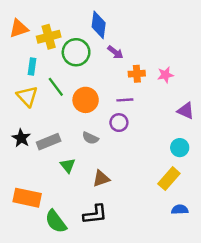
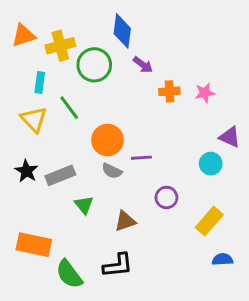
orange circle: (86, 100) -> (108, 140), moved
purple line: (125, 100) -> (141, 158), moved
purple circle: (119, 123) -> (166, 197), moved
cyan circle: (180, 148) -> (211, 164), moved

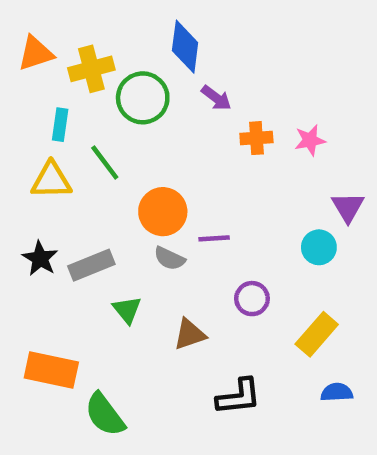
yellow triangle: (34, 119) -> (51, 180), turned -48
purple triangle: (230, 137) -> (348, 207), turned 35
black L-shape: (118, 265) -> (239, 397), moved

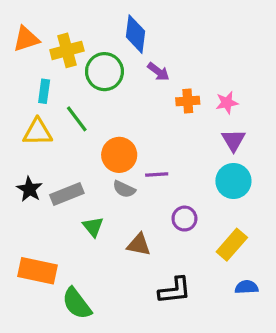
purple triangle: (348, 207) -> (233, 140), moved
cyan circle: (319, 247) -> (233, 181), size x1.4
brown triangle: (190, 334) -> (139, 245), turned 30

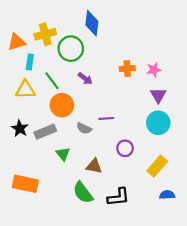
orange triangle: (26, 39) -> (16, 42), moved
purple arrow: (158, 72) -> (85, 79), moved
orange circle: (119, 155) -> (62, 105), moved
green semicircle: (77, 303) -> (83, 193), moved

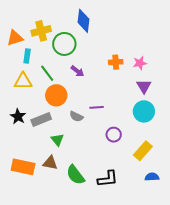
brown triangle: (94, 166) -> (50, 163), moved

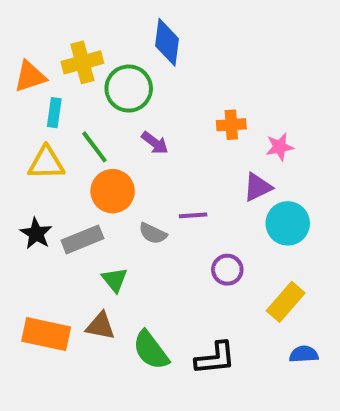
pink star: (140, 63) -> (280, 147), moved
purple triangle: (144, 86) -> (257, 187), moved, turned 35

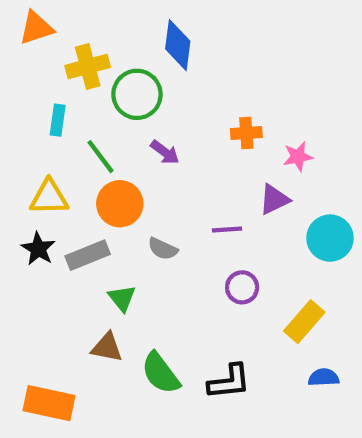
orange triangle: (30, 76) -> (36, 28), moved
yellow triangle: (46, 163) -> (49, 197), moved
purple line: (193, 215) -> (227, 229), moved
cyan circle: (288, 223) -> (330, 238), moved
orange rectangle: (46, 334) -> (49, 403), moved

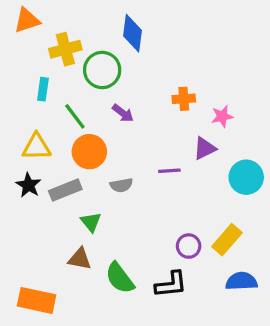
gray semicircle: (163, 249) -> (121, 185), turned -35
purple circle: (242, 287) -> (189, 246), moved
blue semicircle: (324, 377) -> (241, 281), size x1.4

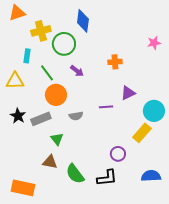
pink star: (222, 116) -> (154, 43), moved
yellow triangle: (37, 147) -> (15, 81), moved
yellow rectangle: (227, 240) -> (142, 133), moved

